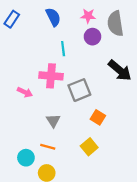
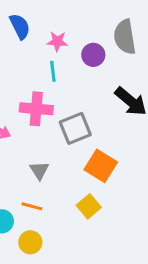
pink star: (88, 16) -> (57, 41), moved
blue semicircle: (53, 17) -> (20, 26), moved
orange square: (98, 117) -> (101, 166), size x1.5

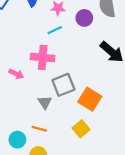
cyan line: (53, 71) -> (55, 30), turned 72
gray square: (75, 128) -> (63, 85), moved

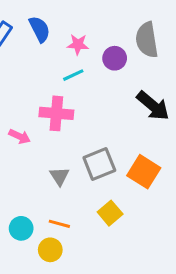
gray square: (63, 85) -> (99, 164), moved
orange square: (90, 99) -> (144, 172), moved
orange line: (39, 129) -> (59, 224), moved

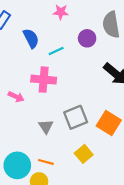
blue semicircle: (40, 29) -> (31, 38), moved
pink star: (78, 44) -> (61, 12), moved
cyan circle: (21, 228) -> (17, 165), size x1.5

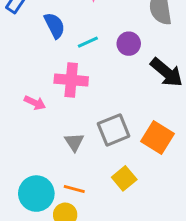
purple circle: (87, 38) -> (129, 44), moved

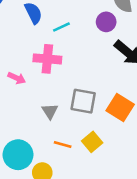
purple circle: (129, 44) -> (106, 22), moved
gray square: (114, 130) -> (83, 101), turned 32
orange line: (74, 189) -> (63, 144), moved

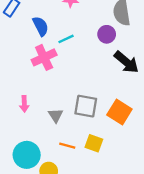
pink cross: (47, 59) -> (44, 57), moved, turned -30
pink arrow: (17, 78) -> (24, 104), moved, turned 63
yellow square: (92, 142) -> (94, 143), turned -30

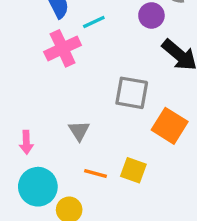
pink arrow: (24, 104) -> (26, 142), moved
gray square: (86, 106) -> (132, 93), moved

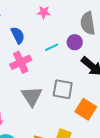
cyan line: (94, 22) -> (52, 47), moved
gray triangle: (79, 131) -> (32, 96), moved, size x1.6

